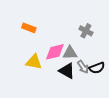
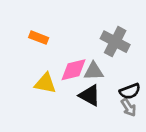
gray cross: (86, 31) -> (115, 42), size x1.5
gray arrow: (83, 67) -> (129, 107), moved

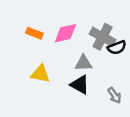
pink diamond: (74, 70) -> (65, 33), moved
black semicircle: (130, 91) -> (117, 48), moved

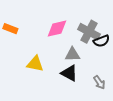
orange rectangle: (34, 33) -> (10, 29), moved

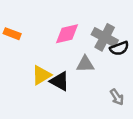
yellow triangle: (35, 64) -> (41, 75), turned -42
black triangle: (69, 73) -> (60, 81), moved

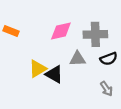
gray cross: (105, 37) -> (95, 34), turned -30
black semicircle: (119, 48) -> (109, 59), moved

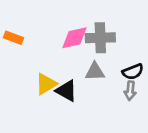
gray cross: (95, 34) -> (100, 38), moved
gray arrow: (106, 89) -> (130, 91), moved, turned 40

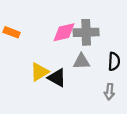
black semicircle: (133, 72) -> (114, 61), turned -66
gray arrow: (130, 91) -> (109, 92), moved

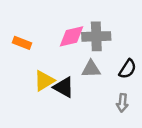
orange rectangle: (12, 32) -> (22, 43), moved
black semicircle: (114, 61) -> (128, 69), turned 30

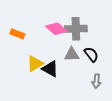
pink diamond: (72, 36) -> (56, 29), turned 55
black semicircle: (128, 69) -> (91, 54), moved, turned -70

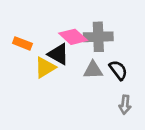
yellow triangle: (35, 64) -> (45, 67), moved
black triangle: (50, 69) -> (58, 54), moved

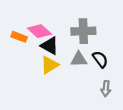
pink diamond: (73, 37) -> (39, 31), moved
yellow triangle: (45, 67) -> (50, 65), moved

